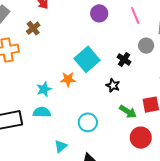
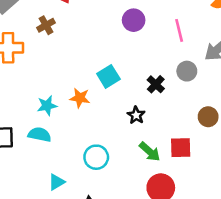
cyan square: (87, 59) -> (108, 76), size x0.7

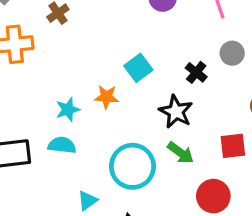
black star: (136, 115) -> (176, 112), size x1.5
green arrow: (150, 152) -> (181, 153), moved
cyan circle: (96, 157) -> (132, 166), size x1.5

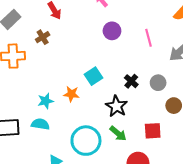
gray circle: (232, 53) -> (158, 83), moved

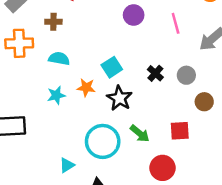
brown cross: (43, 37) -> (53, 22), turned 32
black star: (116, 106) -> (119, 98), moved
cyan semicircle: (40, 124) -> (59, 59), moved

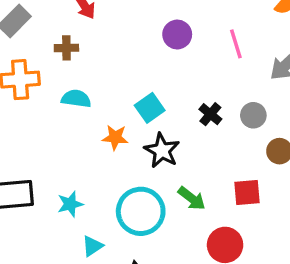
cyan star: (56, 95) -> (70, 204), moved

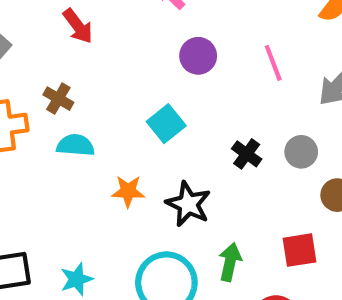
brown cross: (66, 48) -> (58, 99), moved, turned 35
cyan square: (150, 108) -> (166, 124), moved
green arrow: (192, 198) -> (230, 262), turned -112

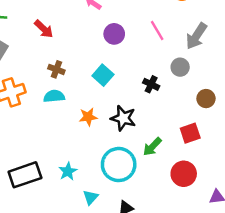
brown cross: (58, 99) -> (56, 69), moved
gray circle: (301, 152) -> (180, 67), moved
green arrow: (230, 262) -> (152, 147), turned -138

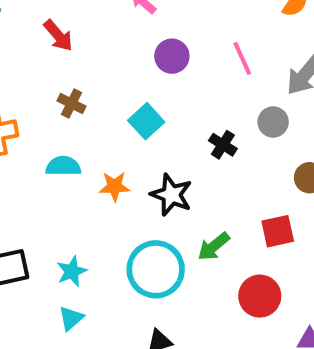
cyan semicircle: (54, 96) -> (63, 166), moved
cyan triangle: (91, 197) -> (71, 318), moved

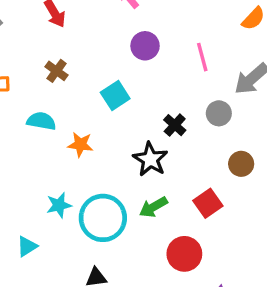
black star: (171, 195) -> (150, 159), moved
red square: (278, 231) -> (208, 203), turned -32
cyan star: (72, 271) -> (59, 205), moved

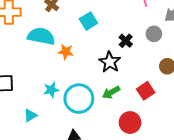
cyan semicircle: (41, 121) -> (41, 36), size x1.5

